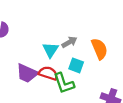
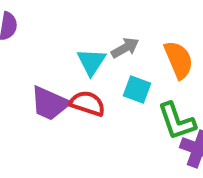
green L-shape: (64, 83) -> (177, 121), moved

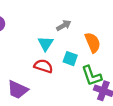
gray arrow: (125, 48) -> (64, 25), moved
purple trapezoid: (50, 103) -> (18, 90), moved

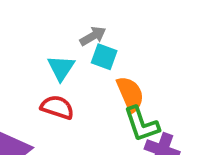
orange semicircle: (93, 43) -> (130, 94), moved
cyan square: (70, 59) -> (104, 57), moved

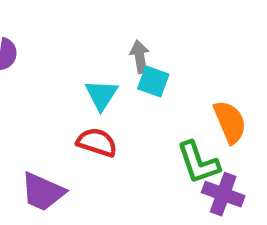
gray arrow: (93, 36) -> (140, 57), turned -70
orange semicircle: (130, 94) -> (230, 122), moved

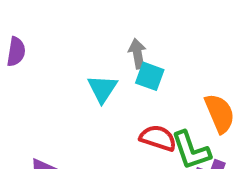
red semicircle: (97, 142) -> (158, 138), moved

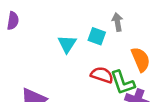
gray arrow: (137, 54) -> (117, 22), moved

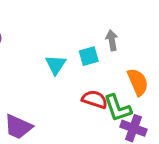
cyan square: (97, 36) -> (89, 56), turned -36

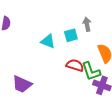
cyan triangle: (56, 65) -> (48, 41), turned -42

